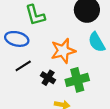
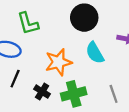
black line: (23, 66) -> (15, 79), turned -35

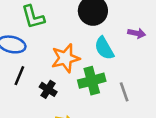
green cross: (74, 94) -> (92, 81), moved

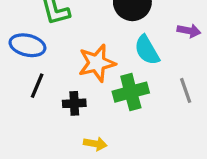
black cross: (48, 89) -> (74, 103), turned -35
gray line: (124, 92) -> (186, 90), moved

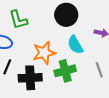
black cross: (74, 103) -> (30, 78), size x1.6

